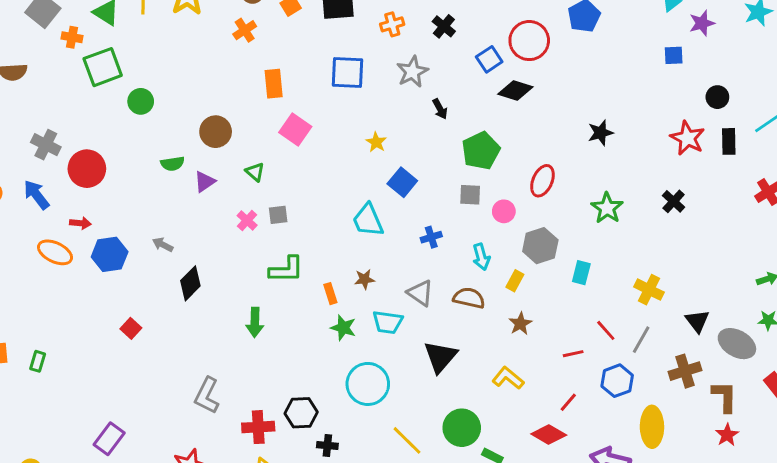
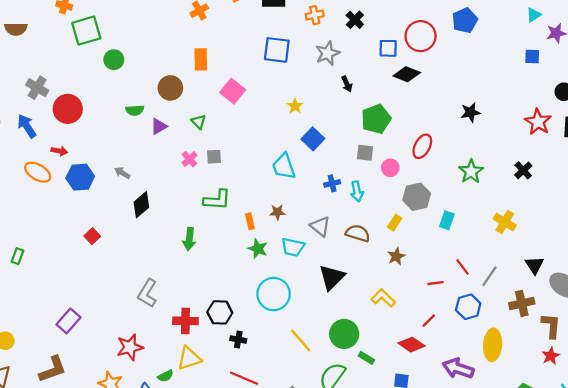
blue square: (489, 59) -> (388, 48), turned 30
orange rectangle: (274, 84) -> (201, 59), moved
cyan arrow: (481, 257) -> (357, 191), moved
yellow cross: (649, 290) -> (505, 222), moved

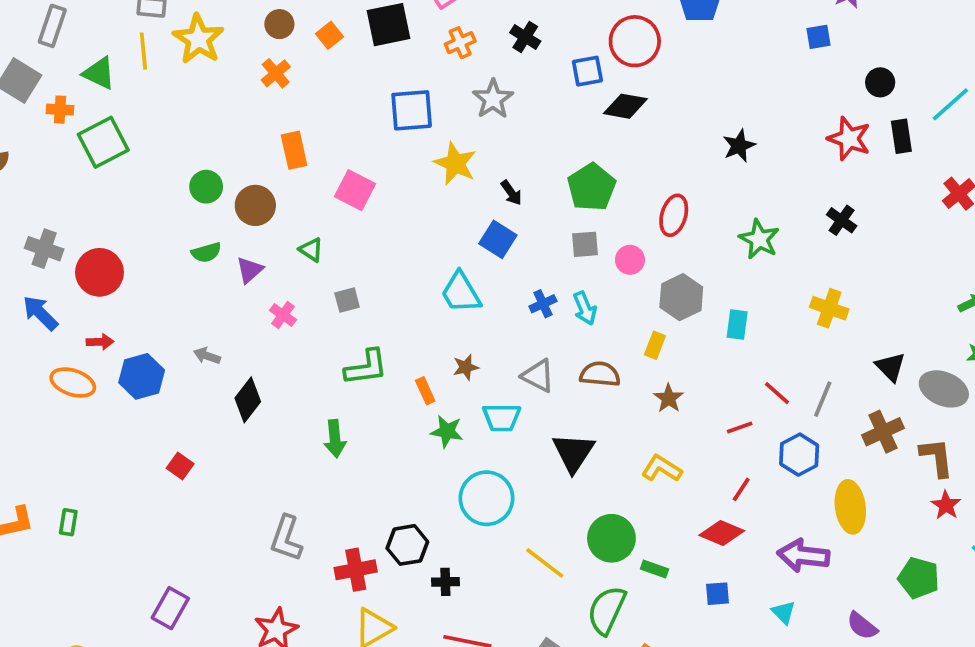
green circle: (114, 60) -> (206, 187), moved
black arrow: (347, 84) -> (511, 193), moved
yellow star: (295, 106) -> (455, 163), moved, size x1.6
pink cross: (189, 159) -> (283, 315), moved

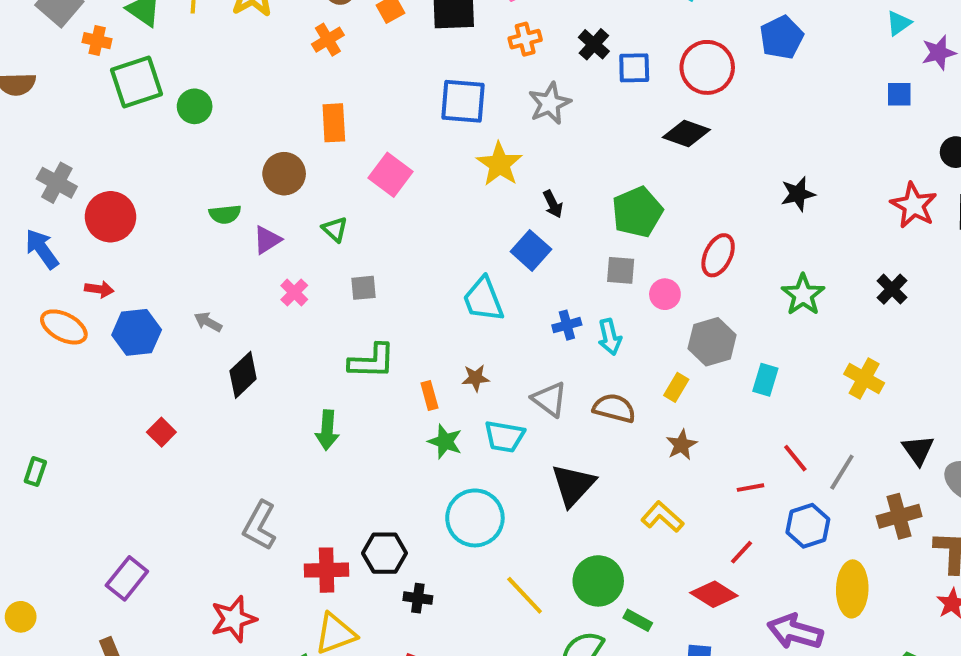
blue square: (587, 71) -> (634, 68), moved
green circle: (206, 187) -> (195, 106), moved

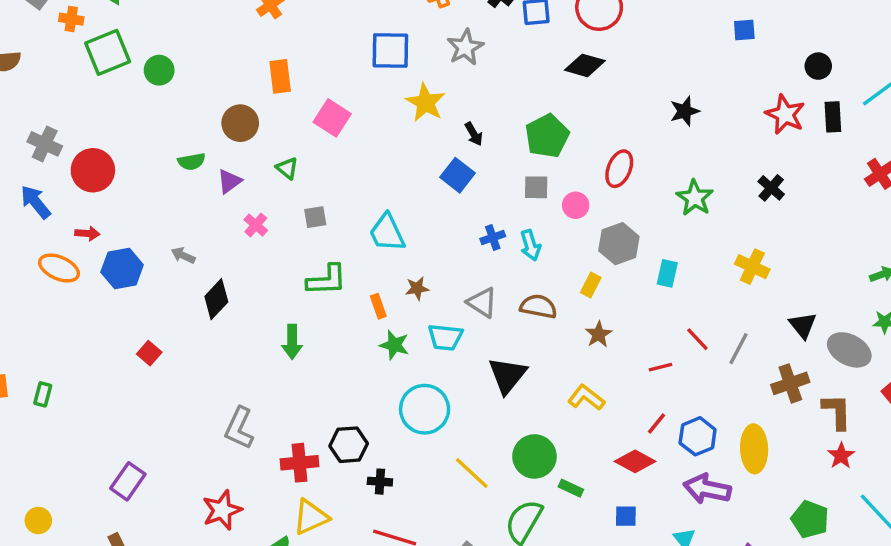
blue square: (899, 94) -> (744, 30), moved
cyan trapezoid: (483, 299) -> (387, 233), moved
blue hexagon: (808, 526) -> (698, 436), moved

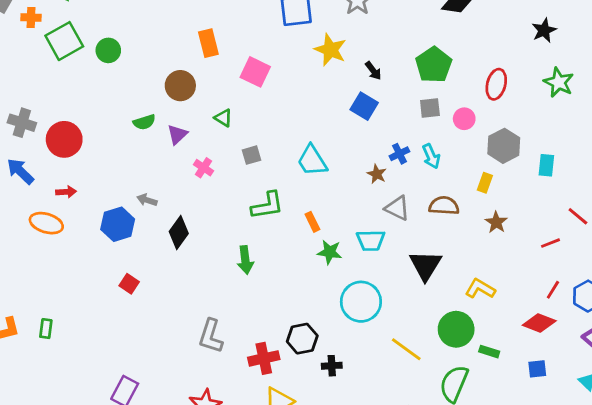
green star: (695, 198) -> (559, 82), moved
blue hexagon: (122, 268) -> (118, 224), moved
brown star: (417, 288) -> (377, 174), moved, turned -30
yellow L-shape: (586, 398) -> (480, 289), moved

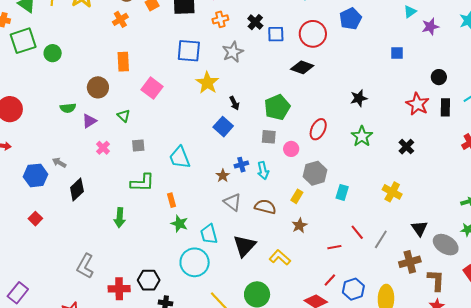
cyan trapezoid: (371, 240) -> (209, 234), moved, turned 65
yellow L-shape: (480, 289) -> (280, 258), moved

